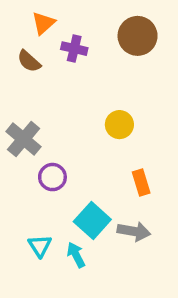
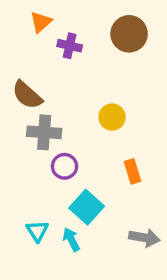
brown semicircle: (29, 61) -> (27, 95), moved, size x1.4
gray cross: (24, 139) -> (44, 132), moved, turned -36
purple circle: (52, 177) -> (65, 166), moved
gray arrow: (134, 231) -> (144, 238), moved

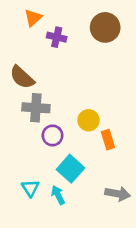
yellow circle: (112, 117) -> (89, 120), moved

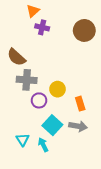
orange triangle: (33, 18) -> (33, 11), moved
brown circle: (105, 27) -> (84, 30), moved
yellow circle: (89, 120) -> (58, 89), moved
gray arrow: (118, 194) -> (78, 126), moved

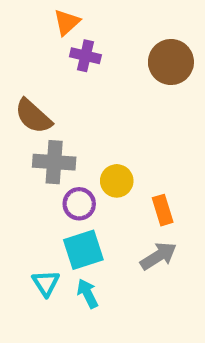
cyan square: (52, 125) -> (83, 250), moved, turned 30
gray arrow: (78, 126) -> (158, 256), turned -42

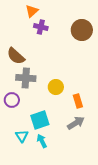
purple circle: (79, 204) -> (12, 100), moved

